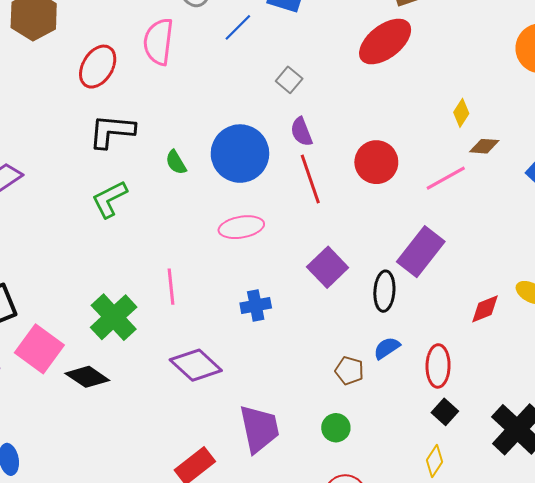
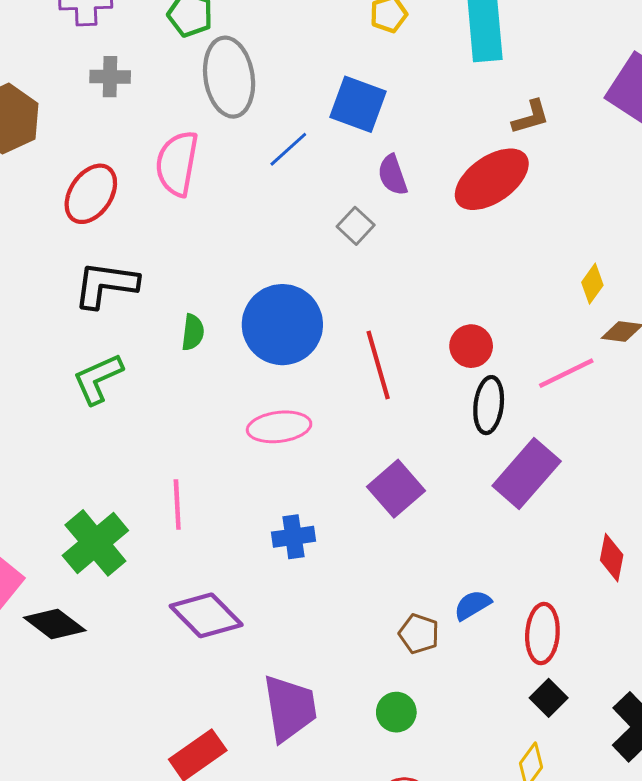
purple semicircle: (301, 132) -> (393, 175), moved
green semicircle: (176, 162) -> (193, 332), turned -145
red circle: (376, 162) -> (471, 346), size x0.7
black ellipse: (384, 291) -> (489, 405), moved
red diamond: (485, 309) -> (612, 558), turned -60

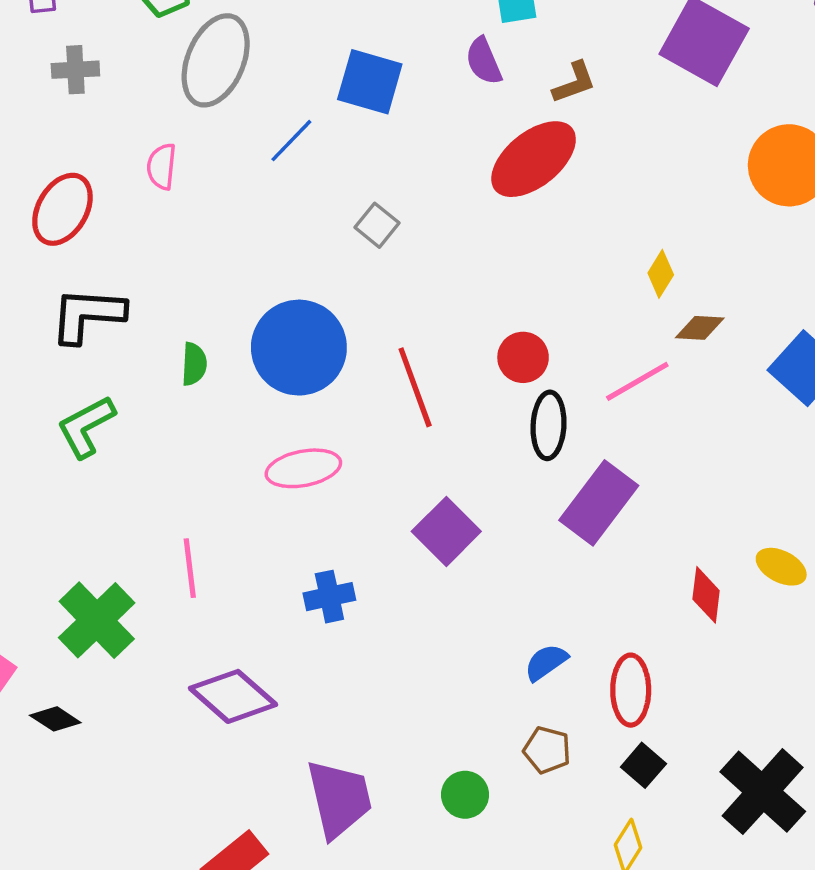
gray ellipse: (229, 77) -> (216, 60), turned 36
pink semicircle: (177, 163) -> (162, 166), size x0.6
purple semicircle: (393, 175) -> (484, 61), moved
black diamond: (55, 624) -> (55, 719), size x0.7
brown pentagon: (419, 634) -> (547, 750), moved

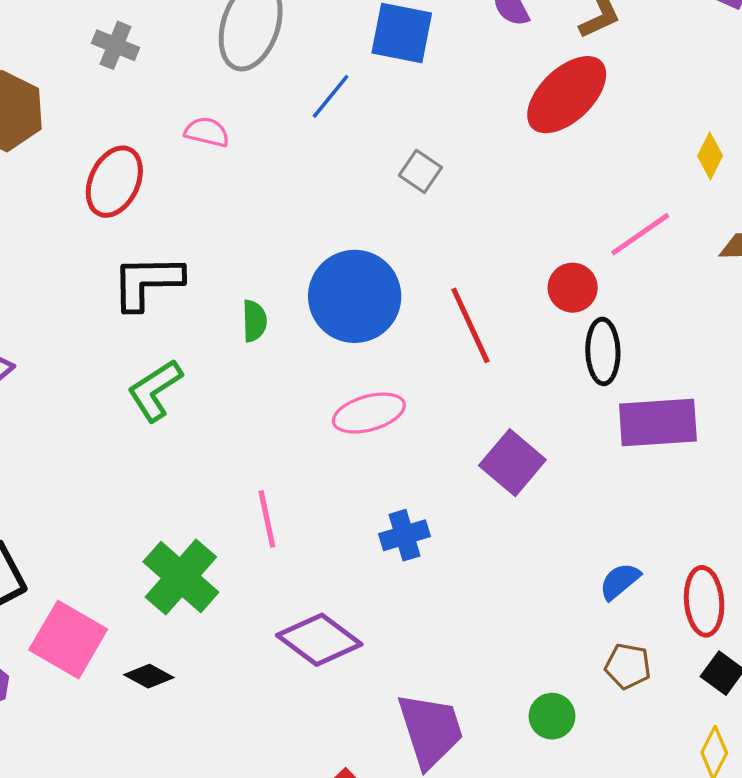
gray cross: (75, 70) -> (116, 45), turned 30
pink semicircle: (162, 166) -> (207, 132), turned 102
yellow diamond: (661, 274) -> (710, 156), moved
pink line: (637, 381) -> (640, 234), moved
purple rectangle: (599, 503) -> (658, 422), turned 54

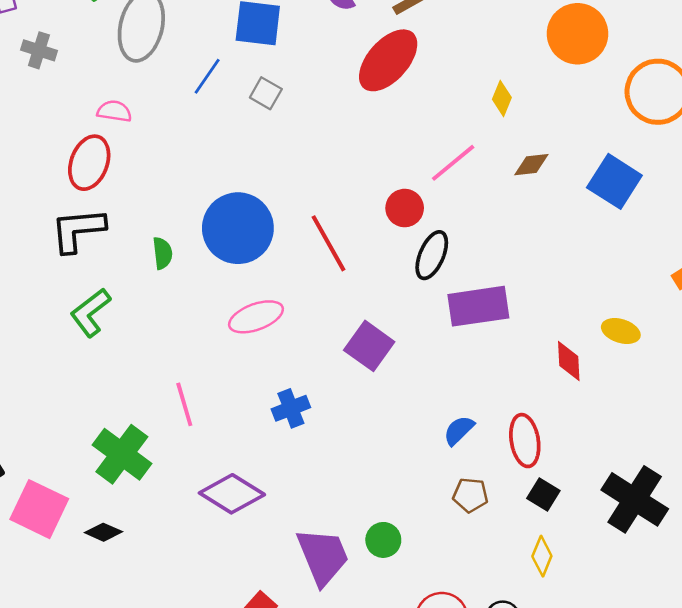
gray square: (420, 171) -> (266, 93), moved
red ellipse: (114, 182) -> (89, 163), moved
black ellipse: (603, 351) -> (432, 255), turned 30
green circle: (552, 716) -> (383, 540), moved

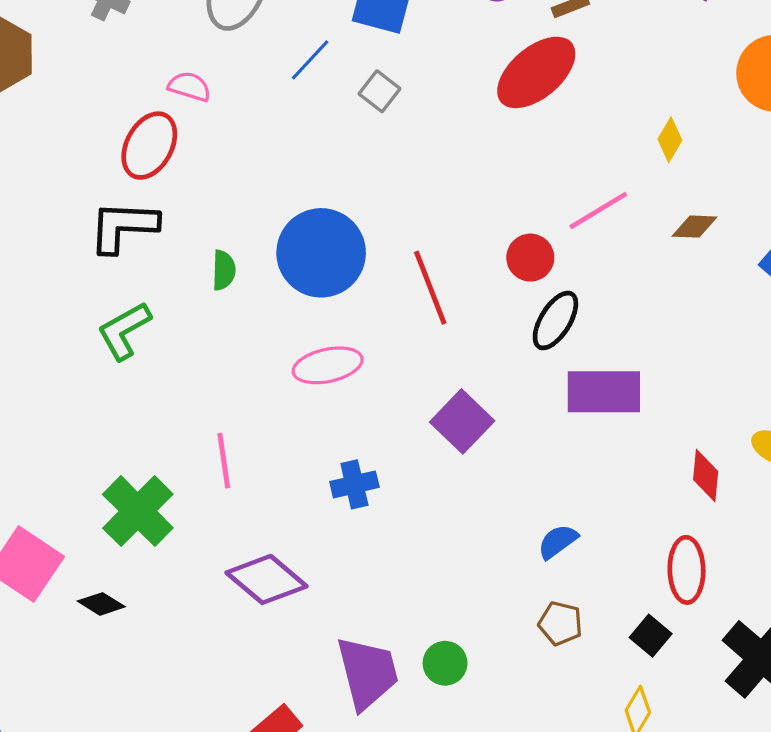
red ellipse: (525, 441) -> (687, 570), moved

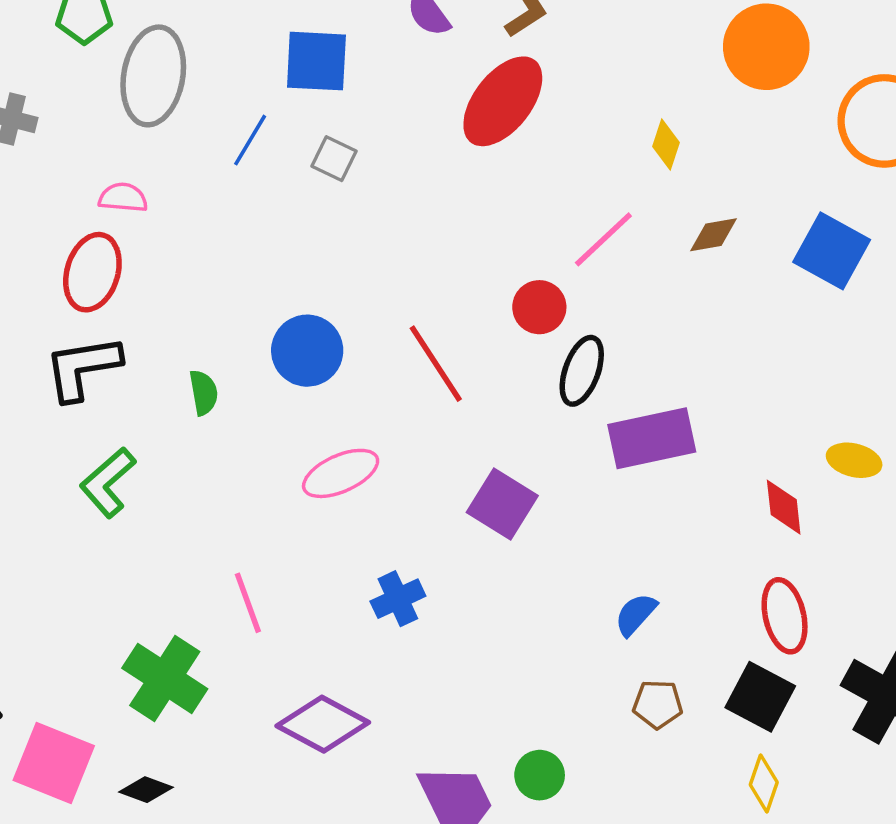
blue circle: (321, 253) -> (307, 351), size x0.7
black square: (651, 636) -> (760, 697), size x1.5

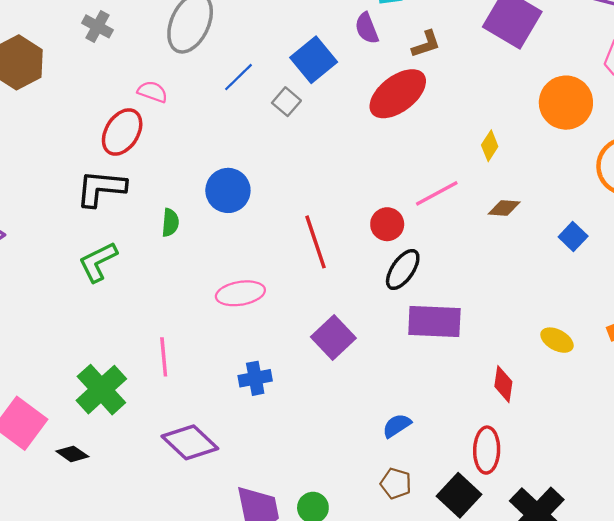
blue square: (316, 61) -> (314, 60), moved, turned 33
blue square: (832, 251) -> (573, 237), size x0.6
blue circle: (307, 351) -> (228, 190), moved
yellow ellipse: (854, 460) -> (557, 340), moved

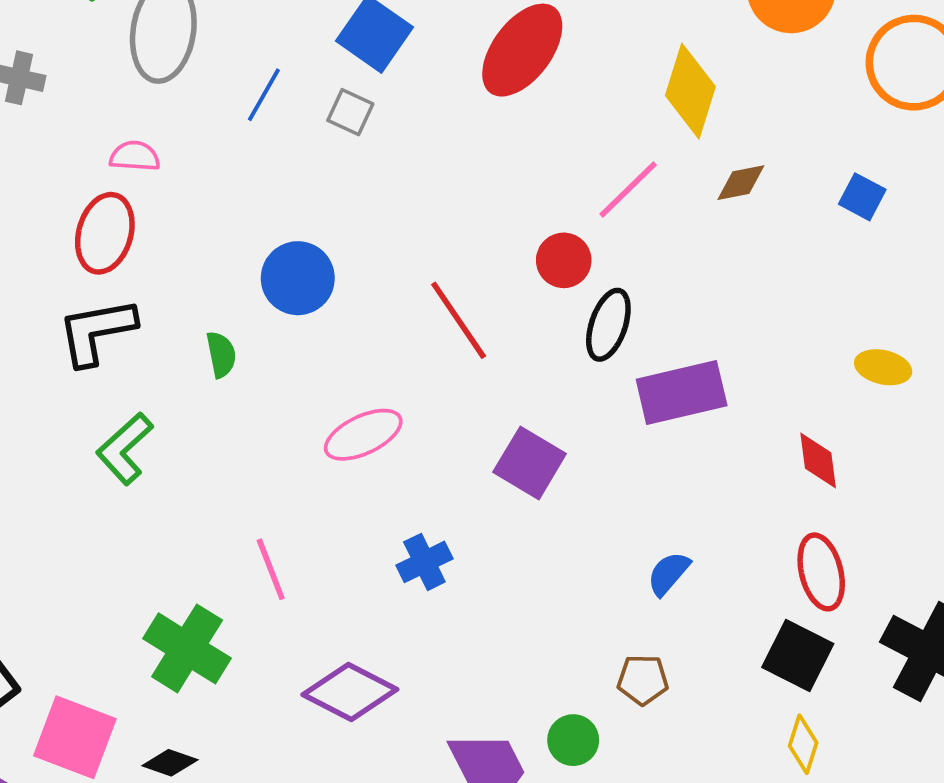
yellow diamond: (490, 146) -> (690, 91), size x1.8
brown pentagon: (396, 483) -> (643, 680), moved

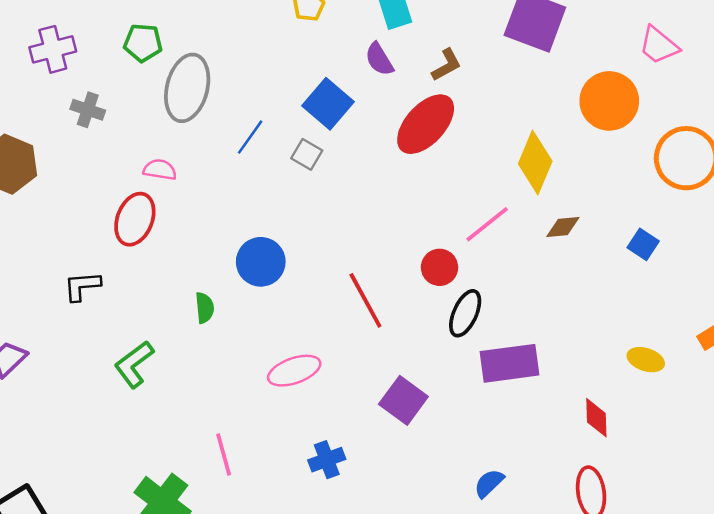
black L-shape: (97, 331) -> (82, 286), moved, size x0.7

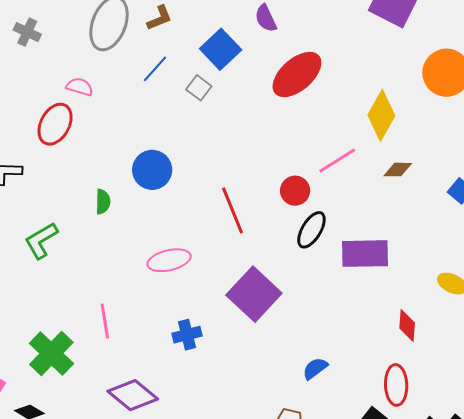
brown L-shape: (446, 65) -> (159, 18), moved
purple rectangle: (510, 363) -> (365, 254), moved
purple square: (403, 400) -> (254, 294), size x1.4

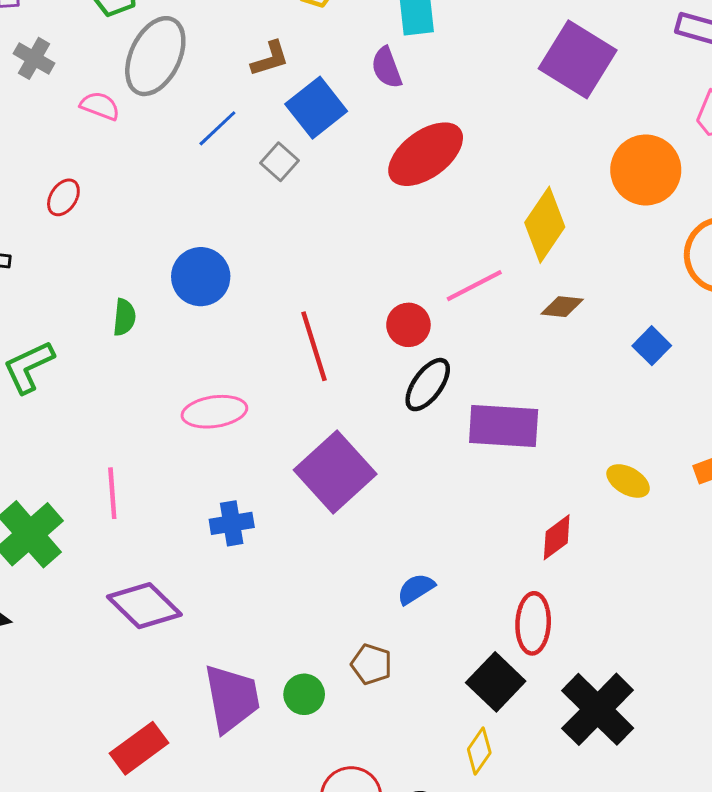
brown L-shape: (159, 18) -> (270, 59), moved
pink semicircle: (80, 87) -> (100, 106), moved
red ellipse: (55, 124) -> (63, 197), size x0.6
red diamond: (407, 326) -> (557, 537), turned 44

